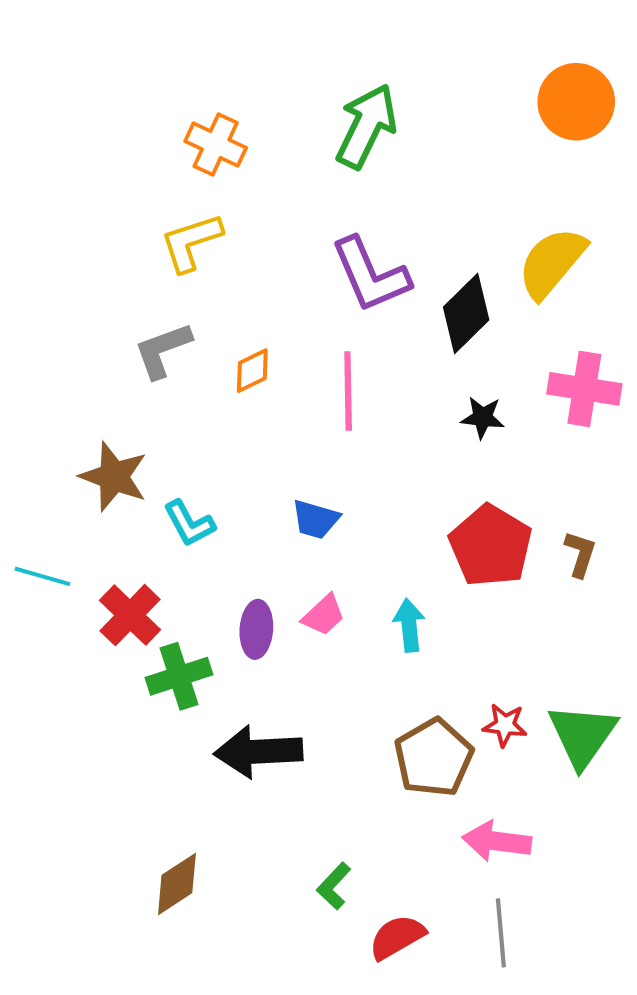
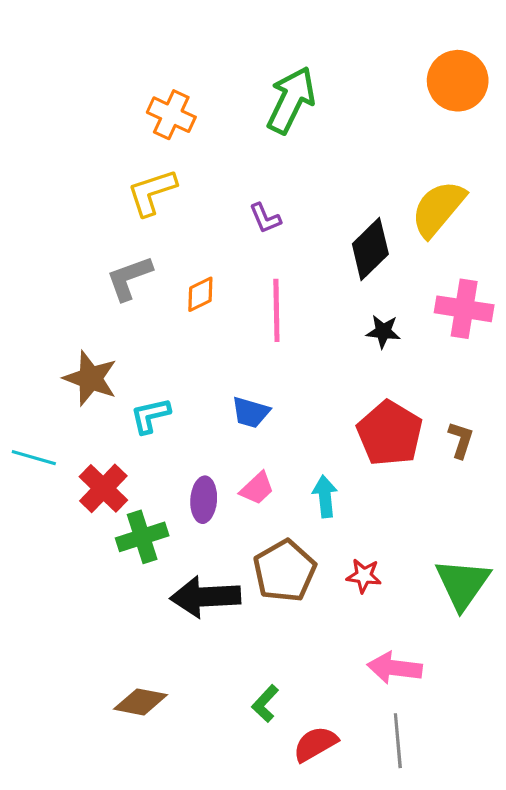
purple L-shape: (370, 275) -> (265, 218), moved, size x0.5
cyan L-shape: (189, 523) -> (150, 416), turned 105
red star: (505, 725) -> (364, 576), moved
brown pentagon: (434, 758) -> (285, 571), moved
brown diamond: (177, 884) -> (141, 702), turned 44

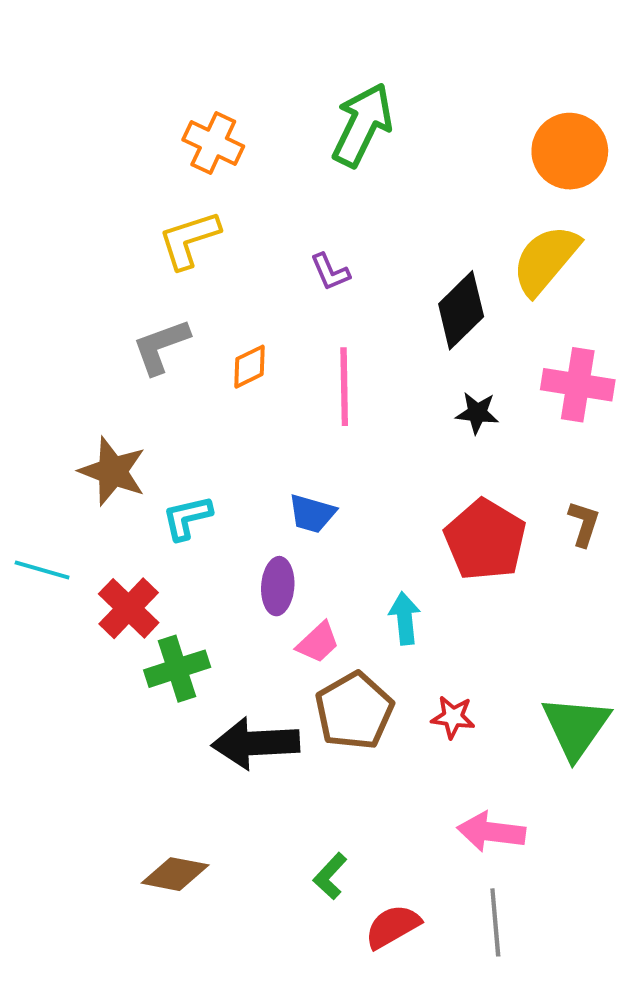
orange circle: (458, 81) -> (570, 151), moved
brown L-shape: (461, 440) -> (584, 524), moved
pink trapezoid: (257, 488) -> (318, 642), moved
purple ellipse: (204, 500) -> (278, 586), moved

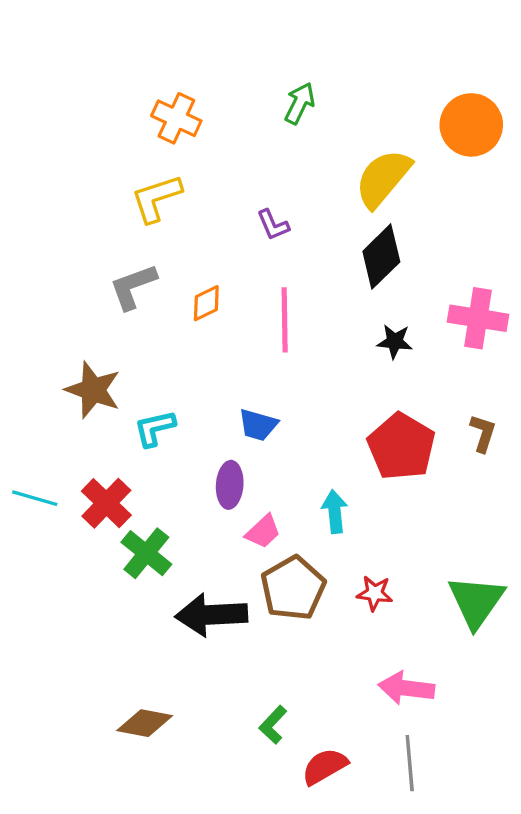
green arrow: (362, 125) -> (300, 103), size x0.6
yellow semicircle: (546, 260) -> (383, 178), moved
cyan line: (42, 570) -> (35, 498), moved
green cross: (177, 669) -> (146, 553), turned -33

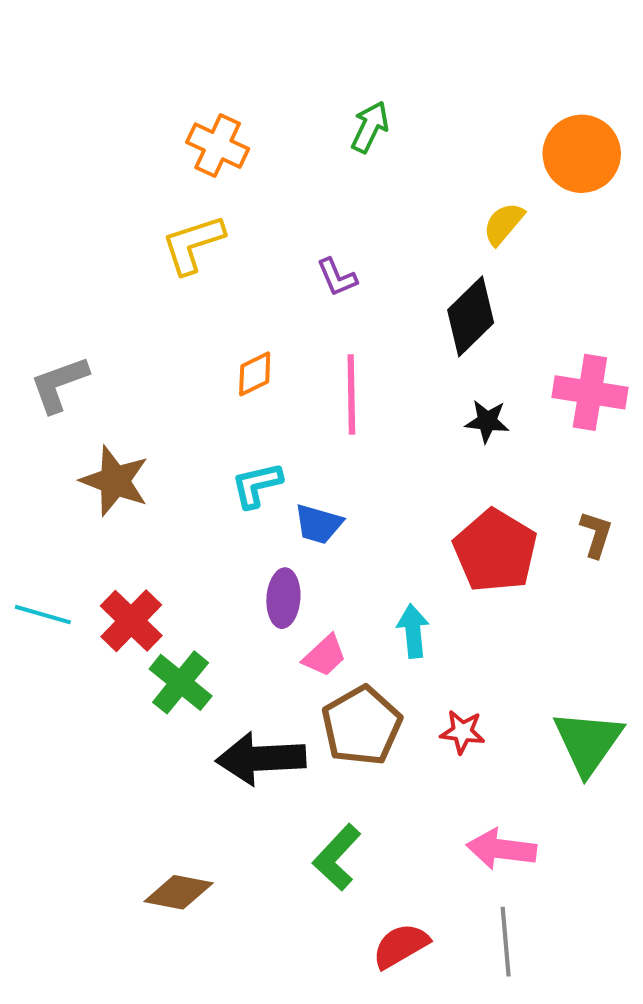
yellow semicircle: (383, 178) -> (504, 224), moved, size x0.6
gray L-shape: (133, 287) -> (59, 384), moved
cyan L-shape: (155, 428) -> (257, 485), moved
green L-shape: (273, 725) -> (337, 857), moved, size x1.4

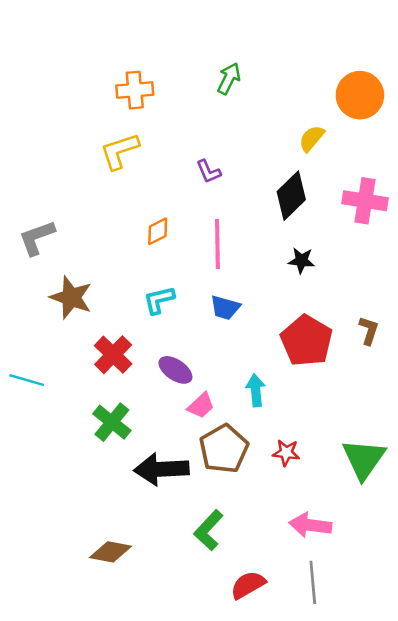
orange cross: (218, 146) -> (135, 90), turned -30
pink cross: (590, 392) -> (365, 201), moved
blue trapezoid: (318, 524) -> (225, 308), moved
purple ellipse: (283, 598) -> (175, 370), turned -60
red cross: (131, 621) -> (113, 355), moved

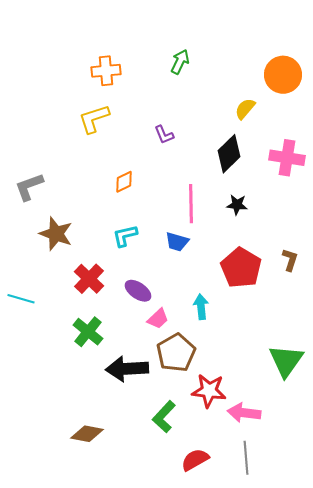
pink line: (217, 244) -> (191, 204), moved
red star: (286, 453) -> (209, 391), moved, size x1.6

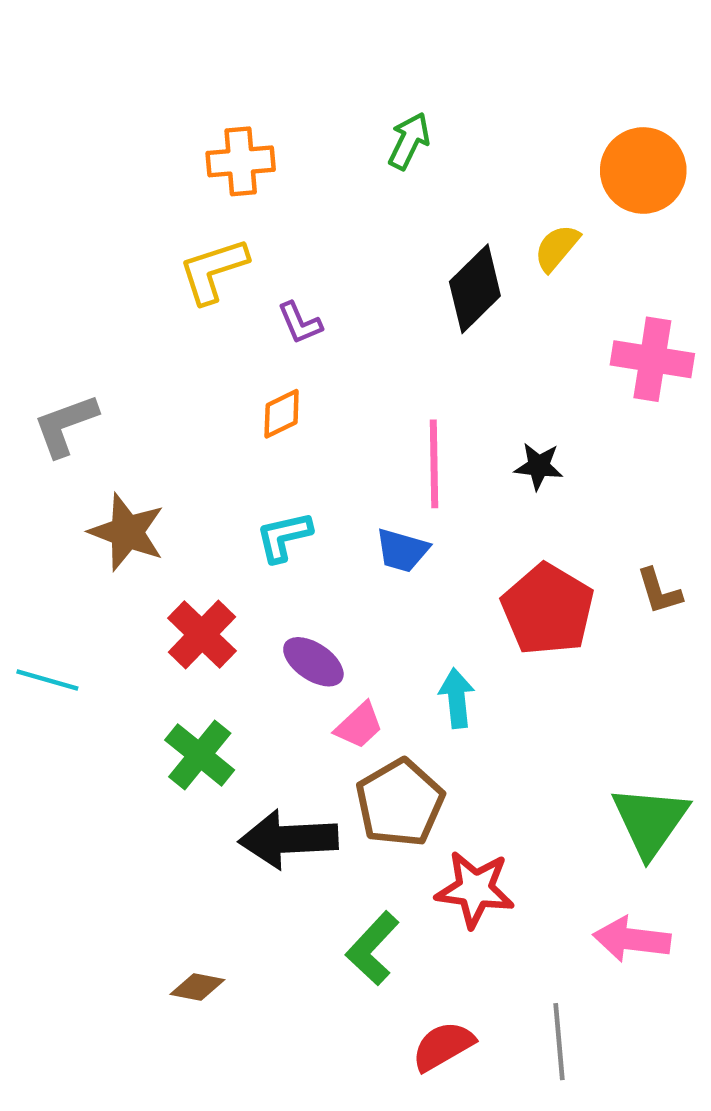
purple L-shape: (164, 135) -> (300, 323), moved
black diamond: (229, 154) -> (475, 289), moved
brown L-shape: (290, 260) -> (659, 591), turned 145
pink arrow: (244, 413) -> (632, 939), moved
brown diamond: (87, 434) -> (197, 987), size x0.7

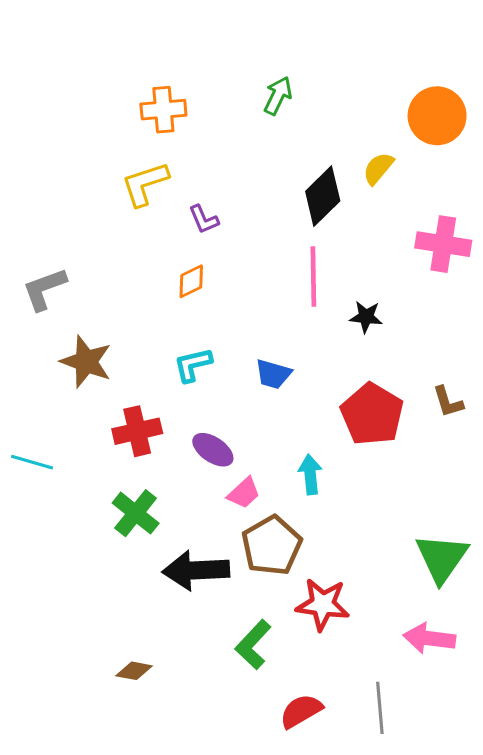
pink line: (434, 464) -> (313, 277), moved
red cross: (202, 634) -> (137, 431), turned 33

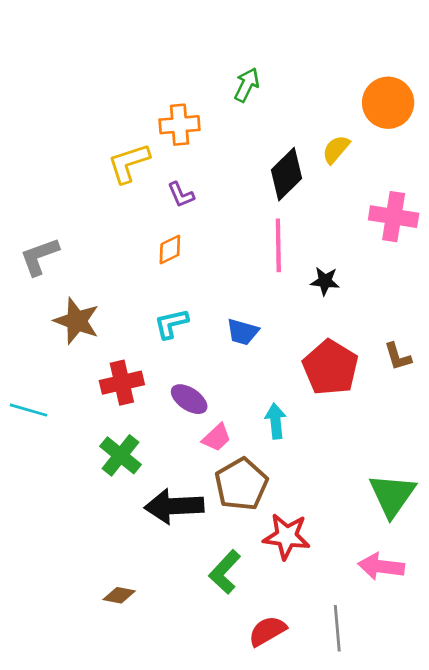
orange cross: (163, 110) -> (180, 125), moved

